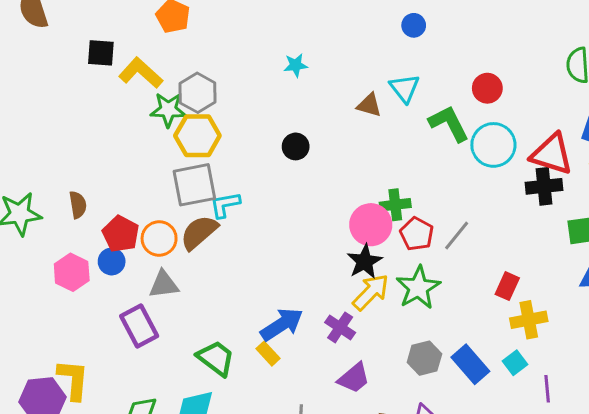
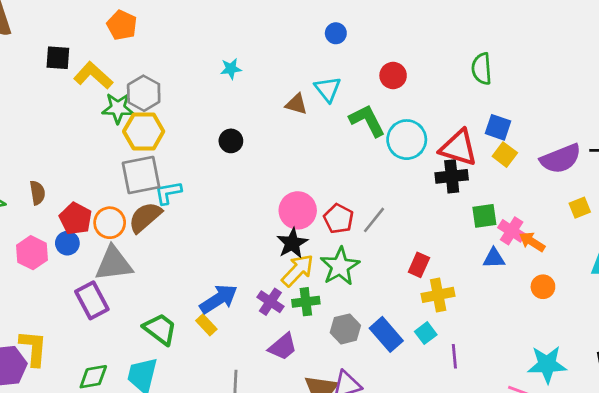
red circle: (487, 88) -> (393, 76), moved
green cross: (395, 205) -> (306, 302), moved
gray triangle: (164, 285) -> (114, 264), size x1.4

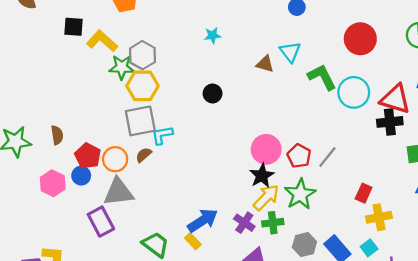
red circle: (393, 76) -> (360, 39), moved, size x1.5
brown semicircle: (145, 217) -> (144, 155), size x0.6

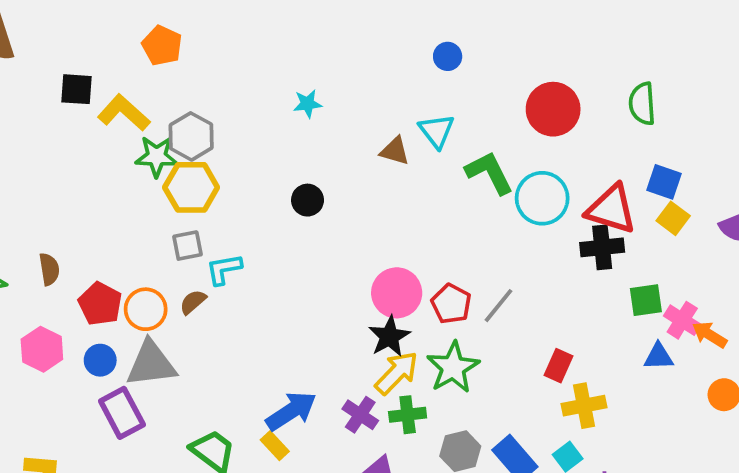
gray square: (140, 121) -> (187, 246), size x0.6
blue circle: (81, 176) -> (100, 360), moved

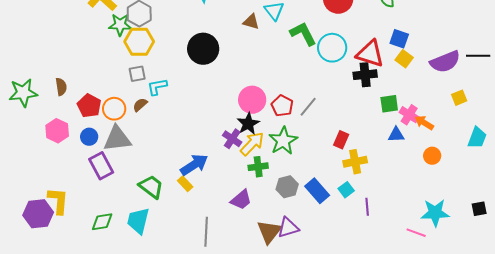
black circle: (308, 200) -> (203, 49), size x1.8
purple cross: (360, 415) -> (232, 139), moved

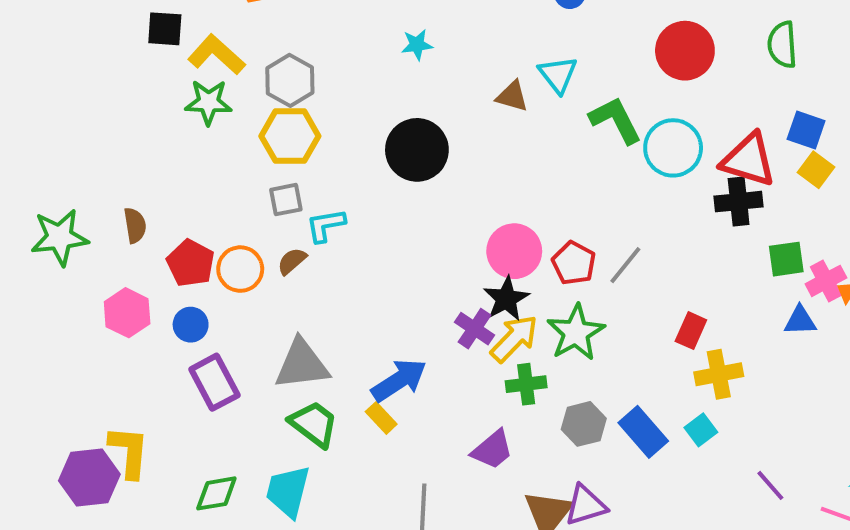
green star: (120, 25) -> (208, 102), moved
pink cross: (409, 115) -> (826, 281), turned 30
gray triangle: (117, 139) -> (302, 364), moved
purple line: (367, 207) -> (770, 485), moved, turned -36

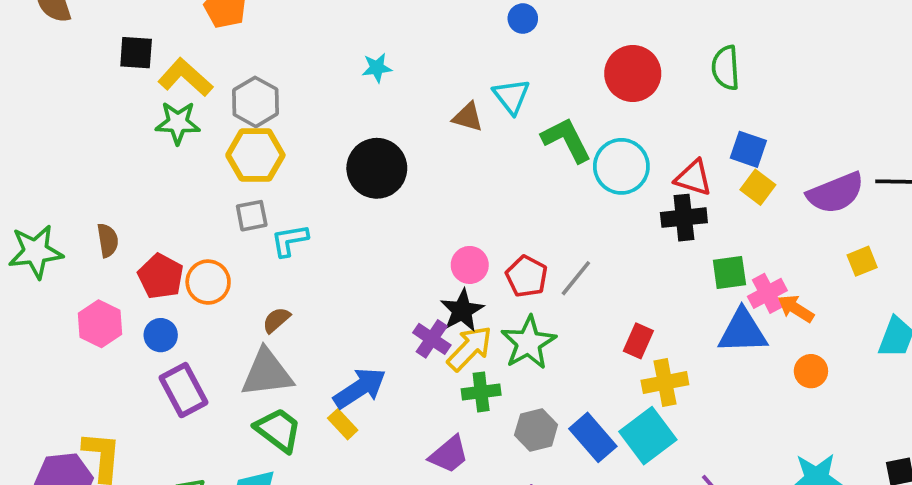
red triangle: (749, 160) -> (693, 178), size x0.7
pink circle: (514, 251) -> (470, 265), size x0.7
brown semicircle: (292, 261) -> (276, 320), moved
blue triangle: (800, 321) -> (743, 331), size x1.6
cyan square: (701, 430) -> (648, 436), size x1.8

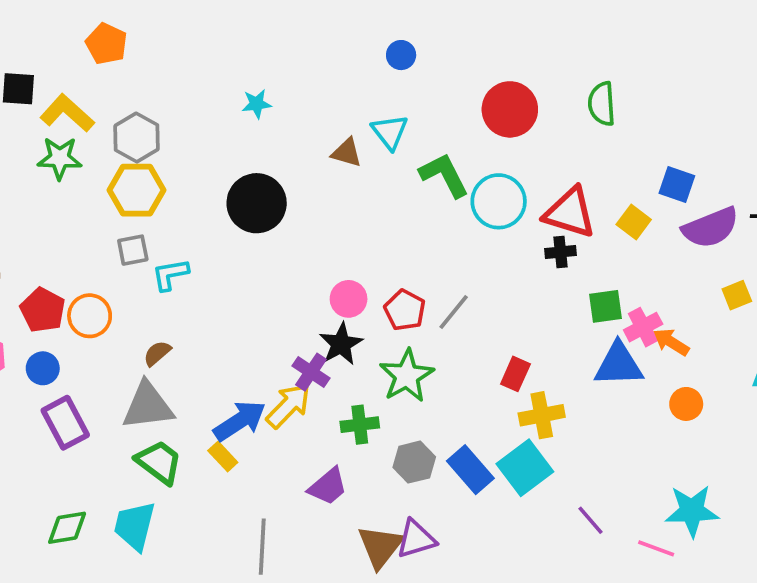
blue square: (748, 149) -> (677, 184), moved
red triangle: (693, 178) -> (570, 213), size x1.4
black cross: (684, 218) -> (560, 252), size x0.7
yellow arrow: (470, 348) -> (288, 406), moved

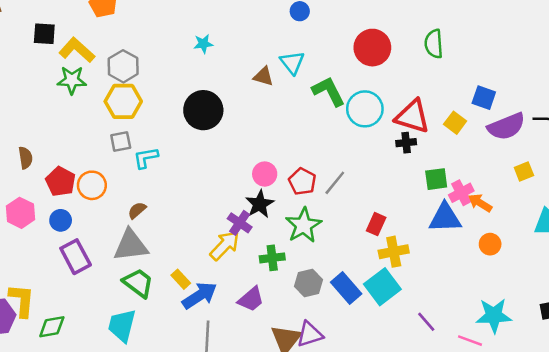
blue arrow: (240, 421) -> (200, 295), moved
green diamond: (67, 528) -> (52, 327), moved

